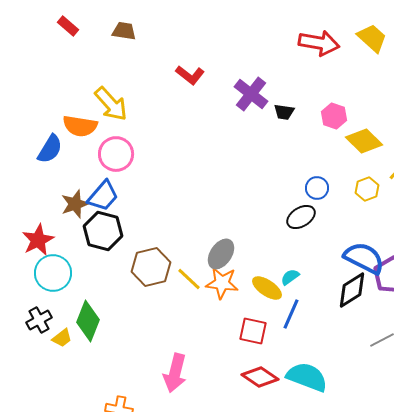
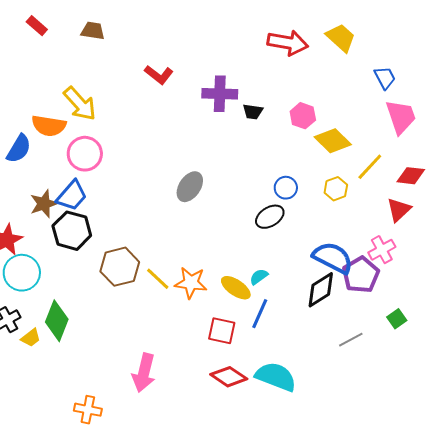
purple cross: (251, 94) -> (220, 94), turned -36
gray ellipse: (221, 254) -> (190, 187), moved

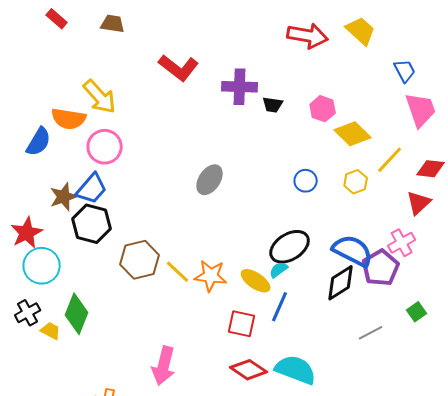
red L-shape: (159, 75) -> (179, 68), size x1.4
black ellipse: (270, 217) -> (290, 247), moved, size x1.4
yellow trapezoid: (31, 338) -> (51, 331), turned -115

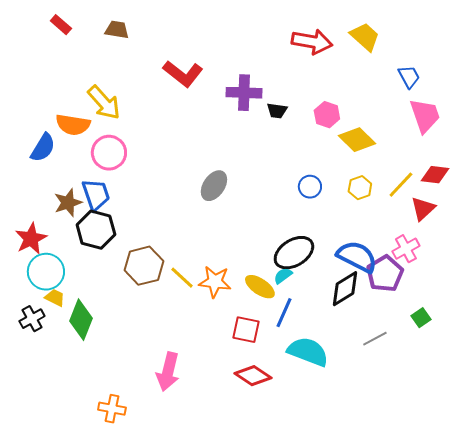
yellow line: (390, 160) -> (401, 185), moved
blue trapezoid: (92, 189) -> (96, 195), turned -60
yellow trapezoid: (51, 331) -> (55, 298), moved
cyan semicircle: (296, 370) -> (308, 352), moved

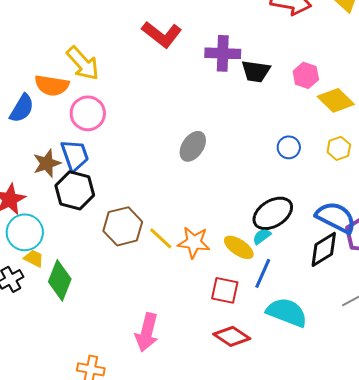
black trapezoid: (277, 111) -> (256, 71), size x1.4

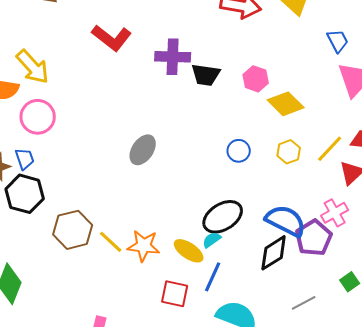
blue trapezoid: (75, 155) -> (25, 159), size x0.7

